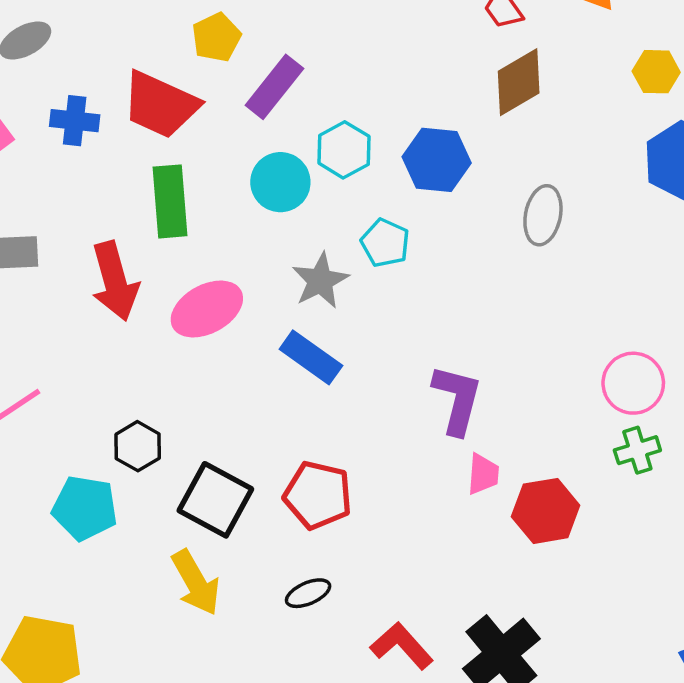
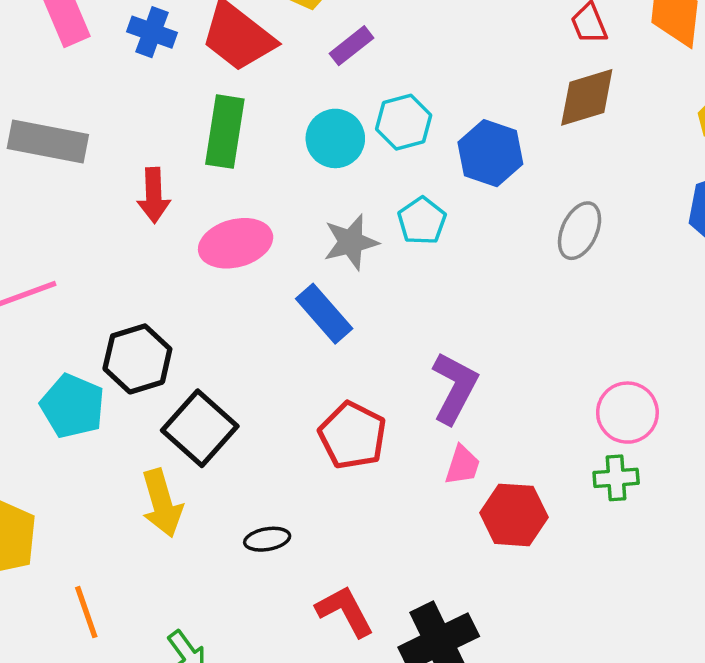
purple rectangle: (274, 87) -> (351, 46), size x0.7
red arrow: (115, 281) -> (154, 195), size x0.7
black hexagon: (138, 446) -> (137, 359), size x1.4
red pentagon: (318, 495) -> (353, 435), moved

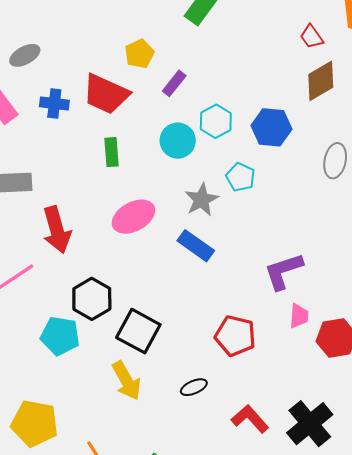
green rectangle: (225, 132) -> (111, 152), size x0.7
red arrow: (154, 195) -> (57, 230), moved, size x1.4
purple L-shape: (455, 388) -> (283, 271), turned -123
red pentagon: (353, 435) -> (235, 336), moved

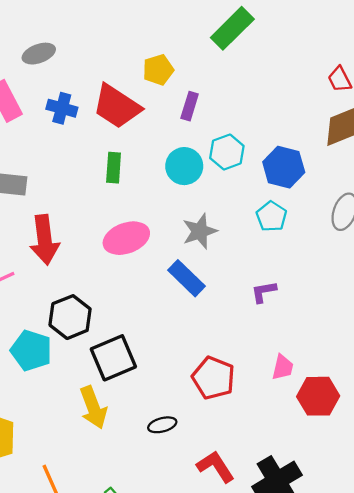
purple rectangle: (174, 83) -> (190, 106), turned -30
cyan pentagon: (240, 177) -> (271, 216), moved
purple L-shape: (283, 271) -> (264, 292), moved, size x0.6
black square: (138, 331) -> (113, 358), turned 30

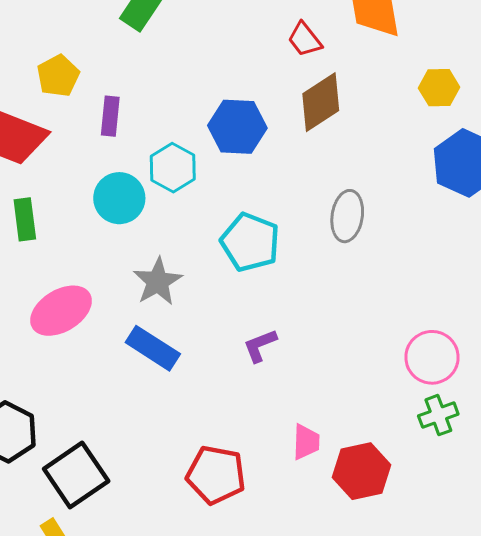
blue hexagon: (284, 167) -> (237, 127), moved
cyan pentagon: (271, 216) -> (250, 242), size x1.4

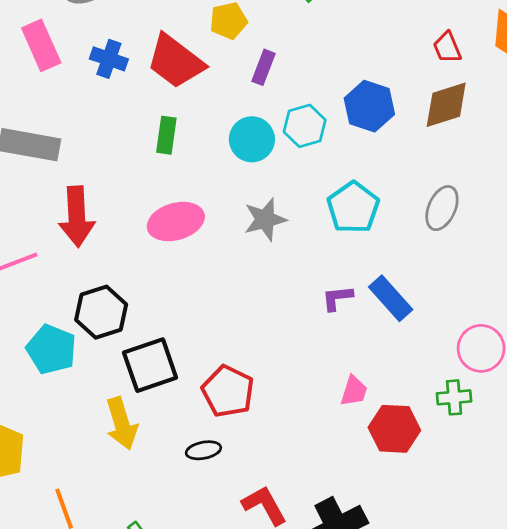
blue rectangle: (153, 348) -> (391, 298), moved
green cross: (438, 415) -> (454, 397), moved
red pentagon: (216, 475) -> (228, 391), moved

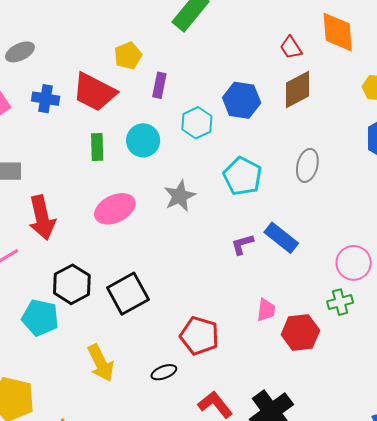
cyan circle: (252, 139) -> (143, 140), moved
black square: (150, 365) -> (128, 294), moved
red pentagon: (228, 391) -> (199, 336), moved

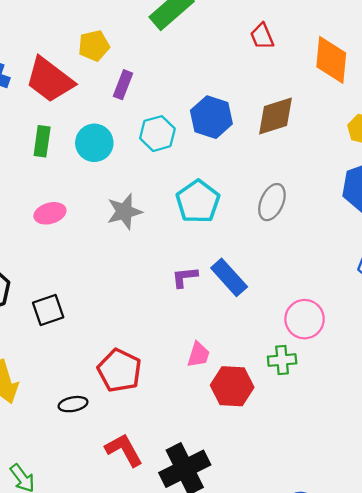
red trapezoid: (291, 48) -> (262, 36), moved
pink ellipse: (115, 209) -> (50, 213), size x0.7
black square: (128, 294) -> (48, 310), size x0.7

